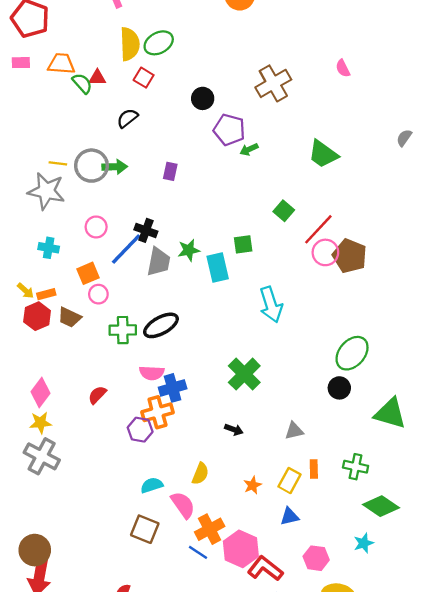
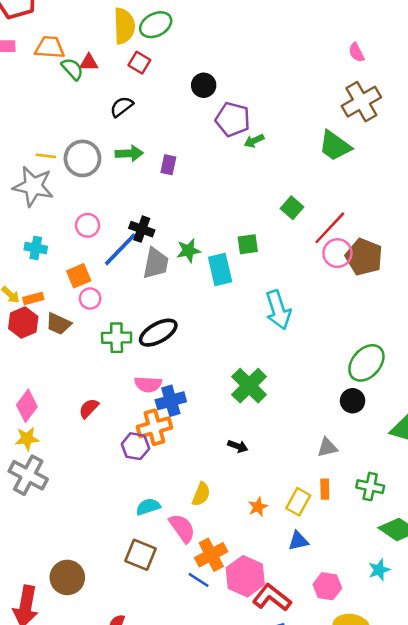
brown cross: (273, 83) -> (361, 102), moved
green arrow: (115, 167) -> (129, 153), moved
gray triangle: (294, 431) -> (327, 447), moved
brown circle: (35, 550) -> (67, 577), moved

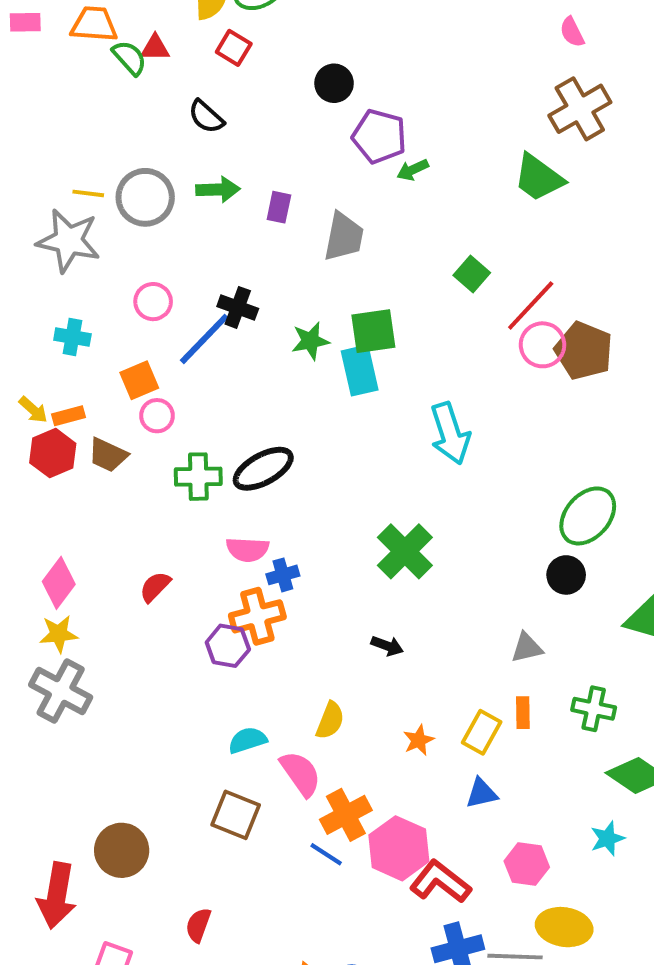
black semicircle: (122, 107) -> (206, 117), turned -100
green square: (248, 244) -> (373, 331), moved, size x1.4
gray trapezoid: (156, 263) -> (344, 237), moved
blue cross: (171, 401) -> (283, 575), size x0.7

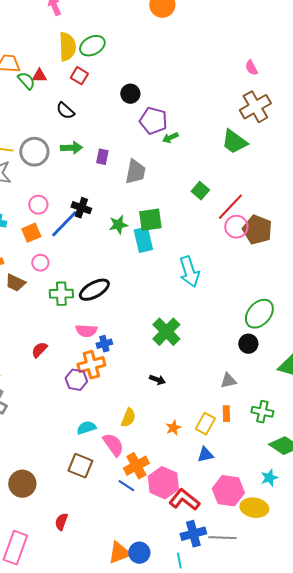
orange square: (139, 380) -> (31, 233), moved
pink hexagon: (527, 864) -> (228, 491), size x1.4
yellow ellipse: (564, 927) -> (254, 508), moved

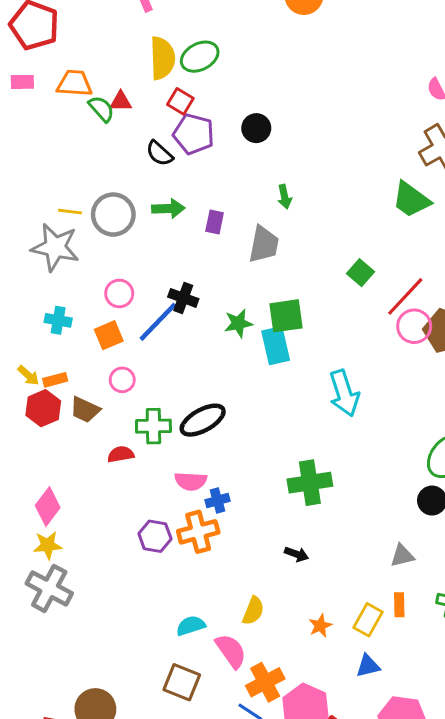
purple pentagon: (153, 121) -> (194, 134), moved
green arrow: (170, 138) -> (285, 197), moved, turned -77
green cross: (166, 332) -> (310, 483), turned 36
red semicircle: (39, 350) -> (121, 454), moved, turned 36
purple hexagon: (76, 380) -> (155, 536), moved

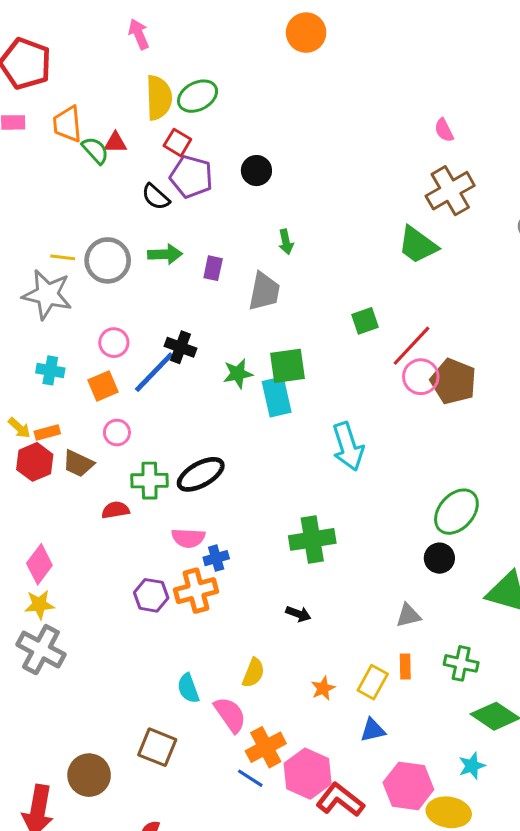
orange trapezoid: (75, 83) -> (67, 124), turned -99
green square: (361, 273) -> (365, 321), turned 30
cyan semicircle: (191, 626) -> (188, 688), turned -92
brown square: (182, 682) -> (157, 747), moved

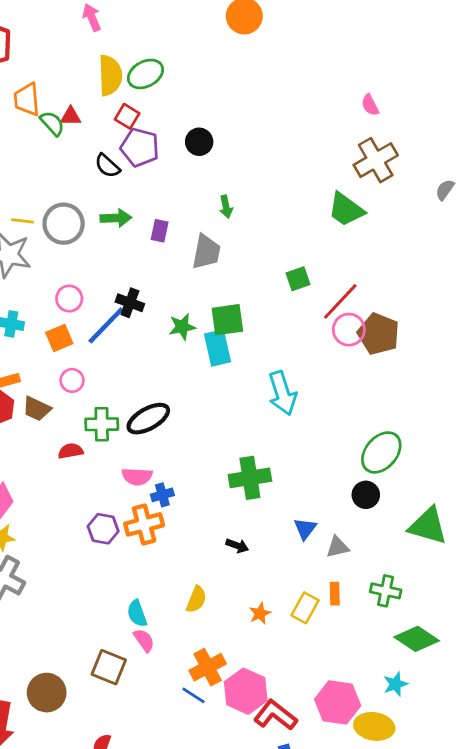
pink semicircle: (230, 715) -> (144, 640), moved, size x0.7
blue triangle: (373, 730) -> (305, 529), moved, turned -40

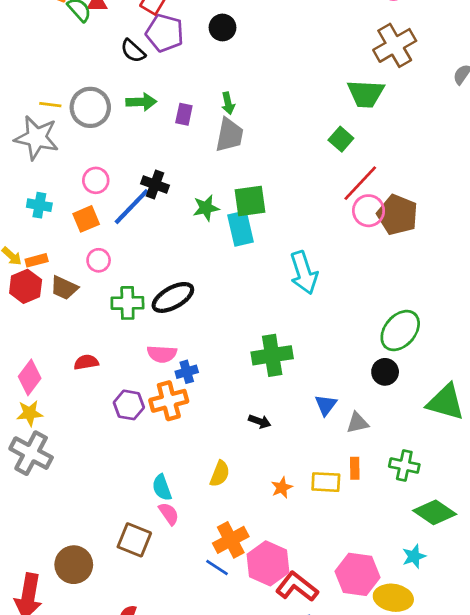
green arrow: (226, 207) -> (228, 103), moved
green trapezoid: (346, 210) -> (366, 94), turned -33
green square: (298, 279) -> (341, 139), moved, turned -30
red semicircle: (71, 451) -> (86, 362), moved
yellow rectangle: (305, 608) -> (326, 482), turned 64

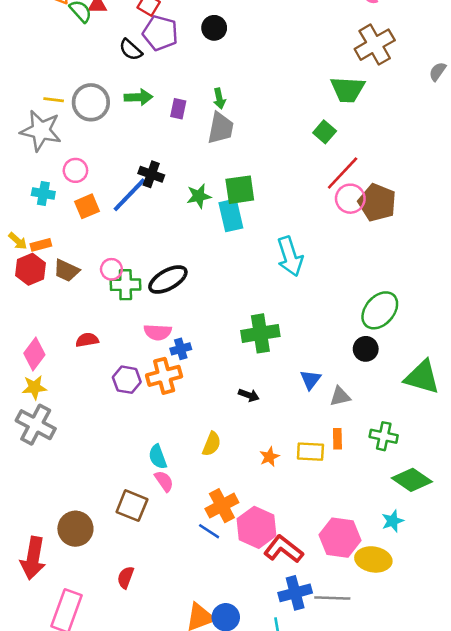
pink circle: (96, 180) -> (75, 170), moved
pink circle: (99, 260) -> (111, 269), moved

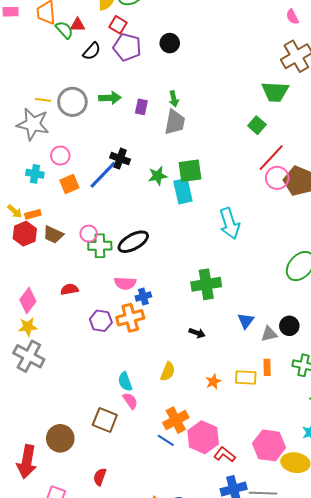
black semicircle: (131, 50) -> (92, 51), moved, turned -90
black circle: (366, 349) -> (289, 326), moved
red L-shape: (283, 549) -> (224, 455), size x0.7

